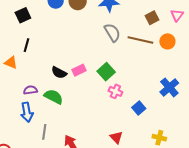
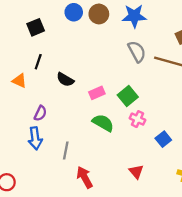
black semicircle: (59, 73) -> (65, 80), moved
purple semicircle: (30, 90) -> (40, 113), turned 120
green semicircle: (54, 97) -> (103, 123), moved
gray line: (44, 132) -> (66, 150), moved

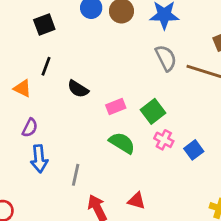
purple semicircle: (40, 113) -> (30, 128), moved
blue square: (163, 139) -> (194, 150), moved
red triangle: (136, 172) -> (137, 201), moved, turned -35

